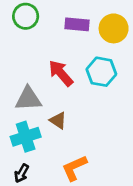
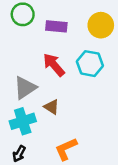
purple rectangle: (77, 24) -> (56, 26), moved
gray triangle: (28, 99) -> (25, 88), turned -30

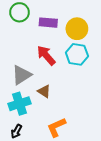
yellow circle: (101, 25) -> (77, 29), moved

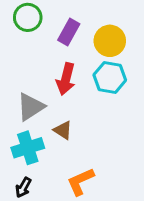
purple rectangle: (48, 23) -> (69, 32), turned -66
red arrow: (46, 55) -> (66, 79), turned -125

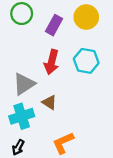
yellow circle: (110, 41) -> (86, 17), moved

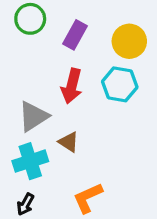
yellow circle: (86, 17) -> (129, 41), moved

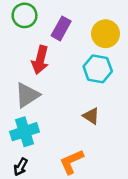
red arrow: (72, 86) -> (40, 60), moved
brown triangle: (69, 142) -> (91, 116), moved

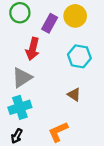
yellow circle: (106, 34) -> (75, 16), moved

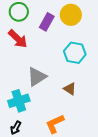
red arrow: (33, 49) -> (18, 39), moved, turned -60
gray triangle: (22, 78) -> (37, 77), moved

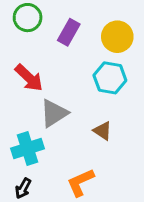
yellow circle: (71, 15) -> (117, 37), moved
red arrow: (18, 39) -> (29, 78), moved

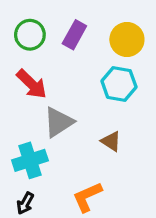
green circle: (28, 18) -> (30, 35), moved

